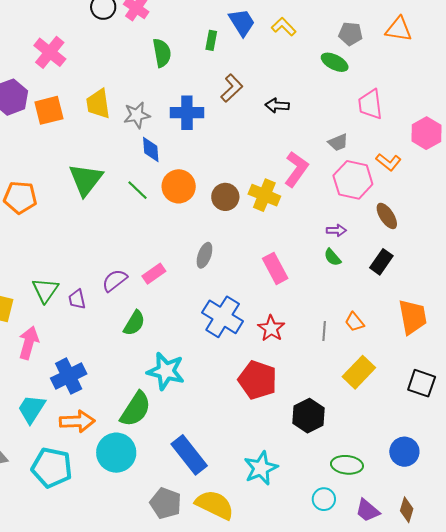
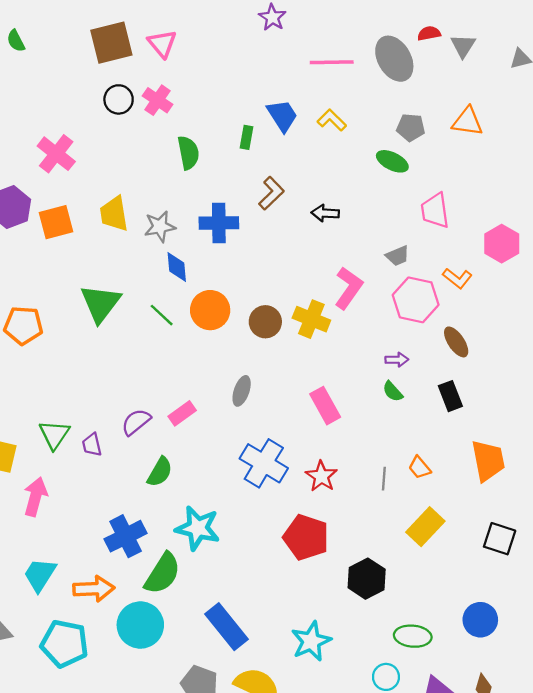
black rectangle: (381, 262) -> (450, 396), turned -55
blue cross: (69, 376) -> (126, 536), moved

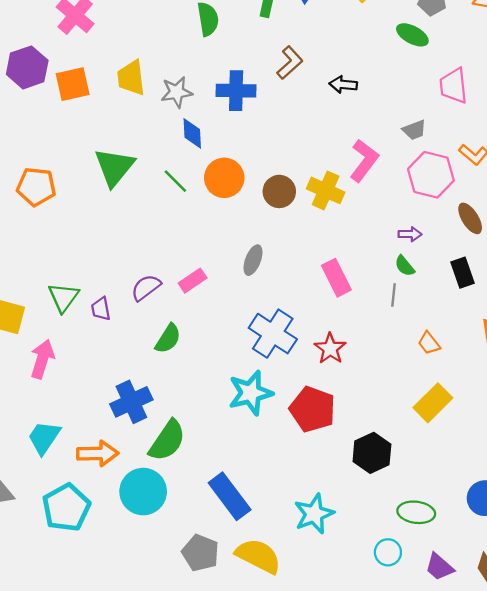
gray line: (384, 479) -> (394, 295), moved
cyan star: (198, 528) -> (251, 393), moved, turned -30
cyan pentagon: (64, 644) -> (66, 508), turned 30

